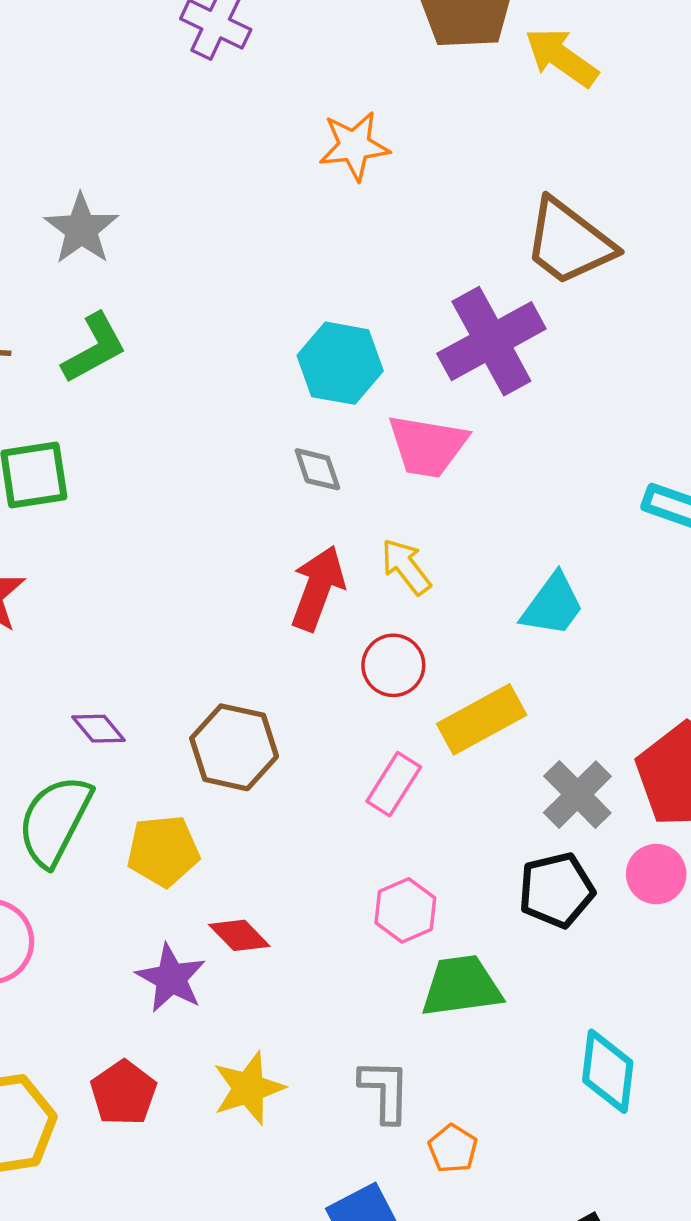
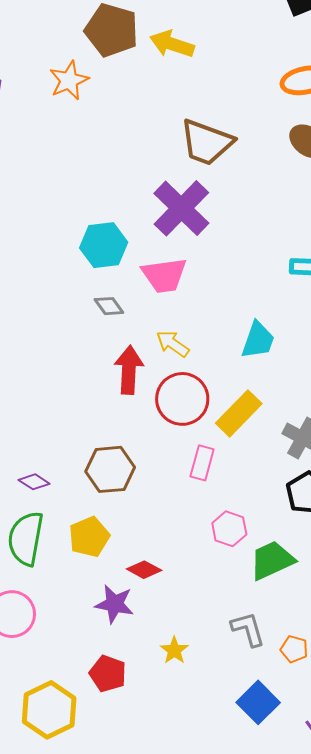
orange star: (354, 146) -> (69, 80), moved
red circle: (393, 665) -> (182, 399), size x1.5
yellow star: (248, 1088) -> (174, 650), size x0.7

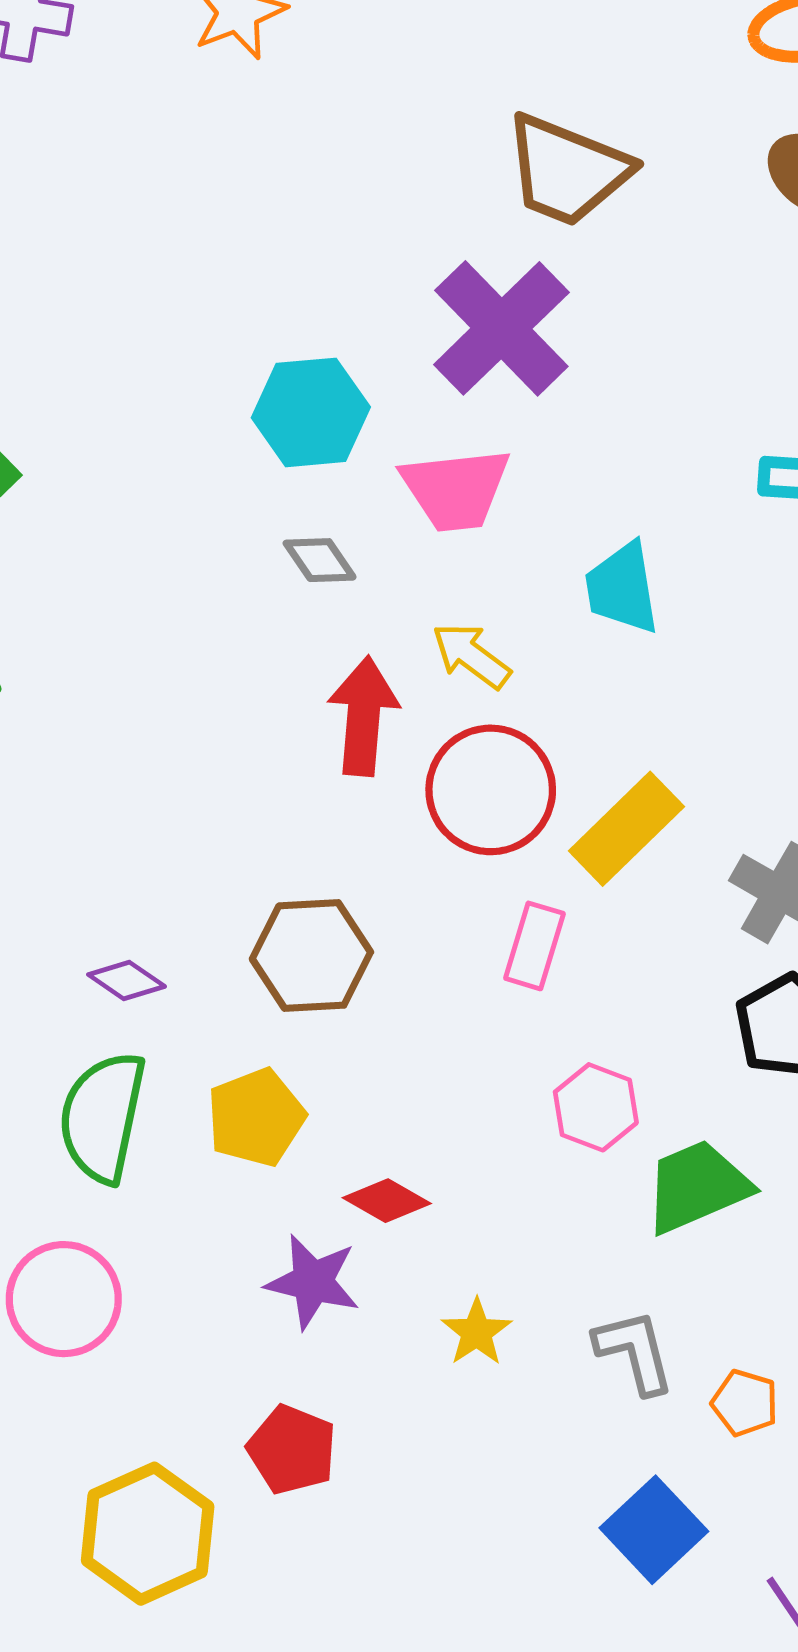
cyan trapezoid: (258, 340) -> (622, 588), moved, turned 150
yellow star: (174, 650) -> (477, 1332), moved

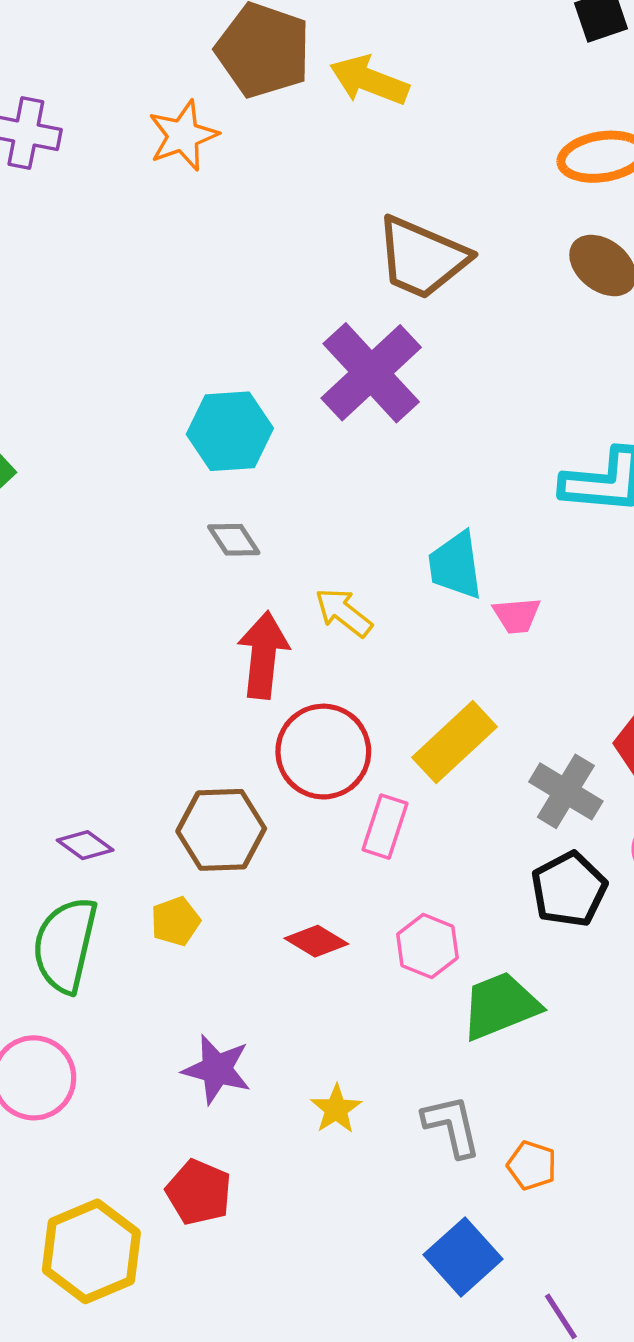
pink trapezoid: (456, 489) -> (517, 615), moved, size x0.6
red circle: (491, 790) -> (323, 752), moved
yellow pentagon: (256, 1117) -> (176, 921), moved, size x0.7
red diamond: (387, 1201) -> (316, 941), moved

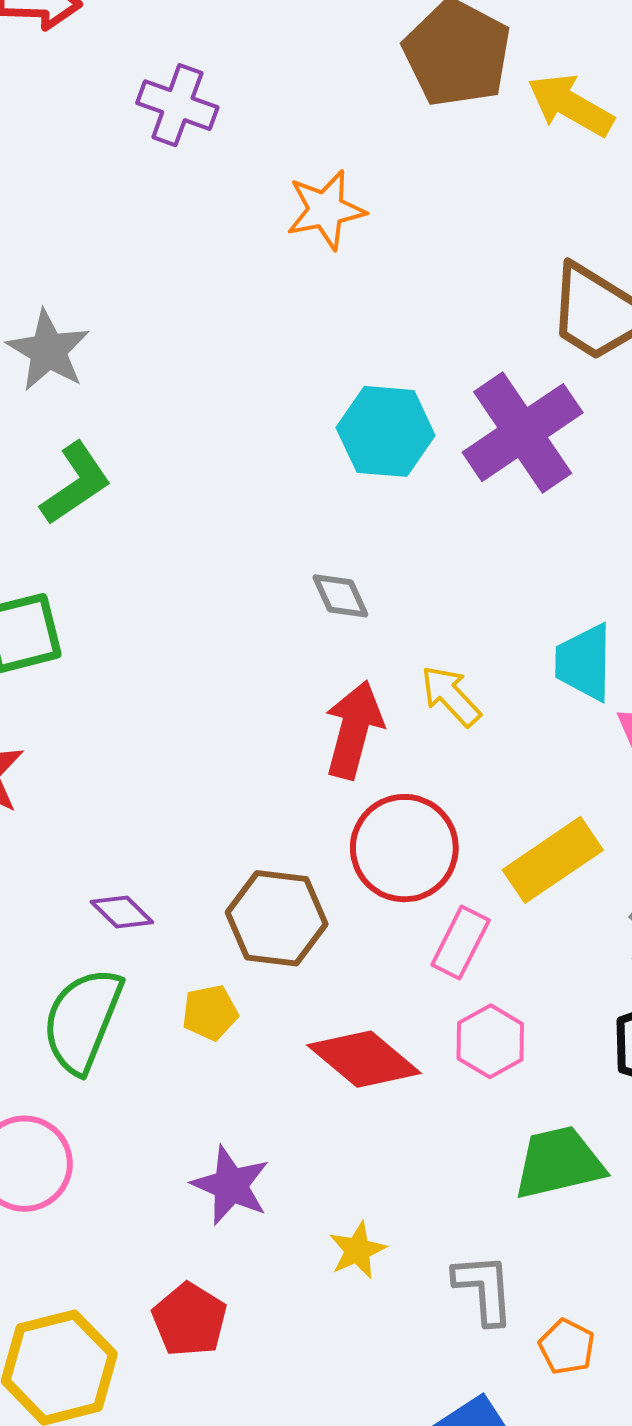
orange star: (183, 136) -> (326, 210), moved
cyan hexagon: (230, 431) -> (386, 431), moved
red diamond: (316, 941) -> (364, 1059), size x1.6
pink hexagon: (427, 946) -> (490, 1041), moved

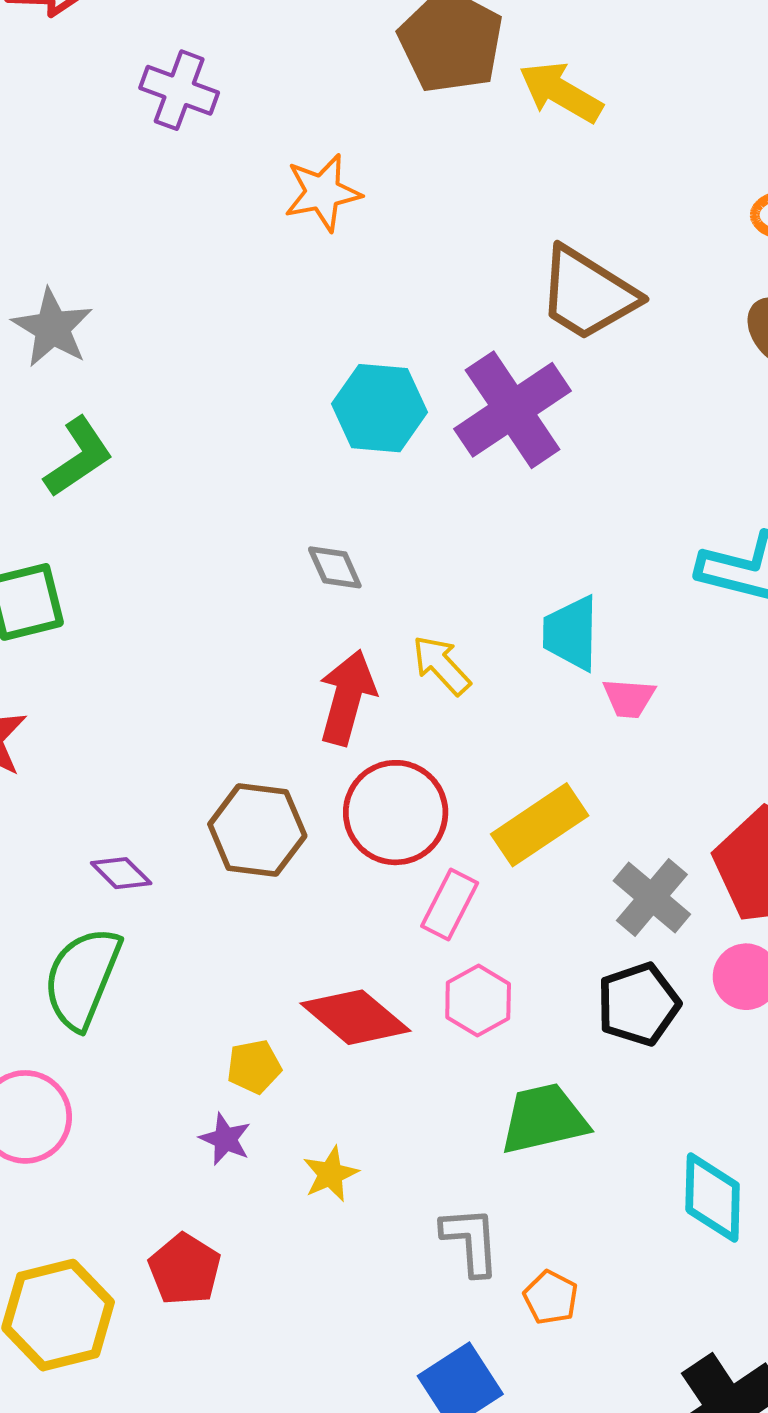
brown hexagon: (277, 918) -> (257, 830), moved
yellow pentagon: (210, 1013) -> (254, 1067), moved
purple star: (231, 1185) -> (225, 1139), size x0.7
yellow star: (357, 1250) -> (331, 1174), moved

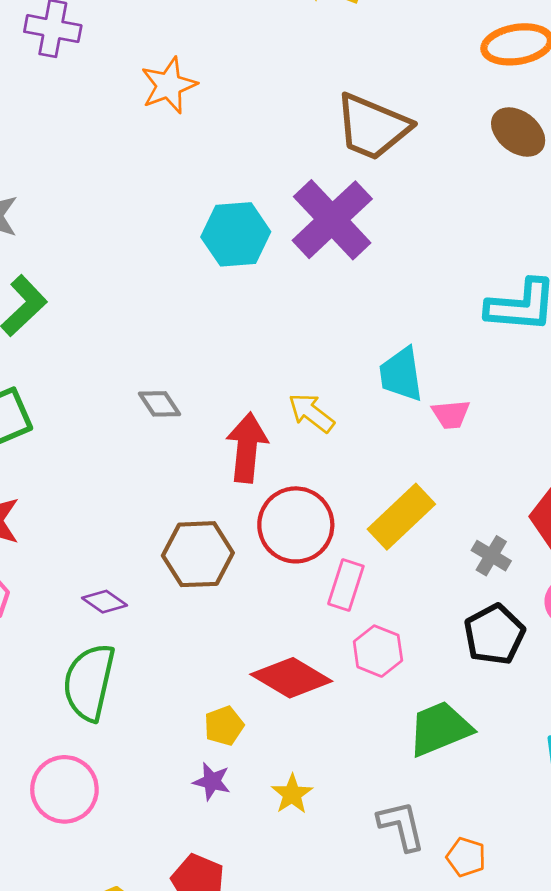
gray diamond: (335, 567) -> (160, 404), moved
gray cross: (652, 897) -> (491, 556), size x0.7

